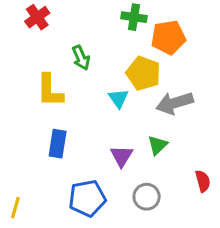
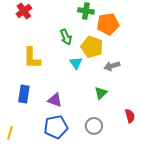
green arrow: (81, 58) -> (66, 37), moved
gray arrow: (175, 103) -> (112, 66), size x0.7
blue rectangle: (58, 144) -> (24, 94), moved
purple triangle: (122, 156) -> (55, 100), moved, turned -42

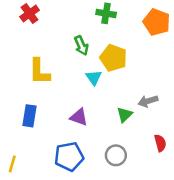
orange pentagon: (108, 24) -> (157, 22), moved, turned 30
gray arrow: (112, 66) -> (148, 101), moved
purple triangle: (55, 100) -> (79, 117), moved

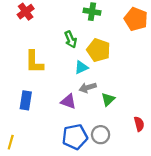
cyan triangle: (94, 78) -> (81, 67), turned 40
gray arrow: (148, 101) -> (88, 88), moved
blue pentagon: (69, 157) -> (75, 137), moved

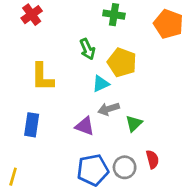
red semicircle: (139, 124) -> (152, 159), moved

